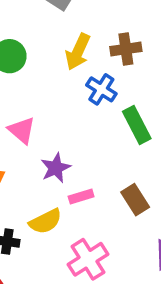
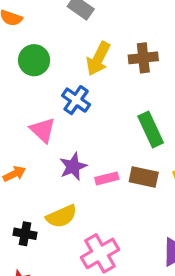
blue cross: (101, 89) -> (76, 100), moved
pink rectangle: (81, 196) -> (107, 178), moved
brown rectangle: (135, 200) -> (144, 177), moved, turned -48

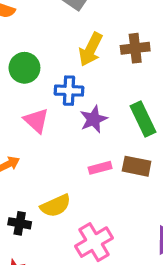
green circle: (34, 60) -> (24, 68), moved
blue cross: (76, 100) -> (69, 91), turned -32
purple star: (73, 167) -> (94, 119), moved

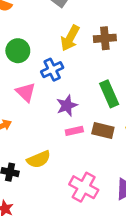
blue cross: (69, 91) -> (52, 70), turned -30
purple star: (94, 119) -> (67, 106), moved
pink cross: (94, 242) -> (84, 187), moved, turned -32

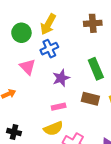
yellow arrow: (70, 38) -> (48, 24), moved
pink rectangle: (74, 131) -> (59, 107), moved
yellow semicircle: (39, 159) -> (53, 129), moved

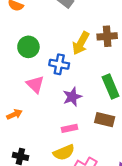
yellow arrow: (48, 24) -> (81, 43), moved
blue cross: (49, 49) -> (59, 64), turned 36

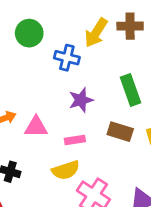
pink triangle: (35, 84) -> (36, 127), moved, turned -48

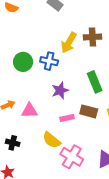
green circle: (29, 33) -> (23, 62), moved
pink rectangle: (75, 140) -> (67, 118), moved
yellow semicircle: (66, 170) -> (52, 140), turned 60

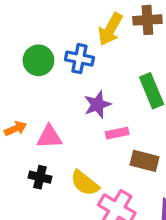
brown rectangle: (89, 111) -> (145, 161), moved
pink rectangle: (67, 118) -> (117, 133), moved
black cross: (13, 143) -> (40, 177), moved

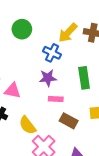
blue cross: (79, 59) -> (52, 53), moved
green circle: (38, 60) -> (22, 29), moved

